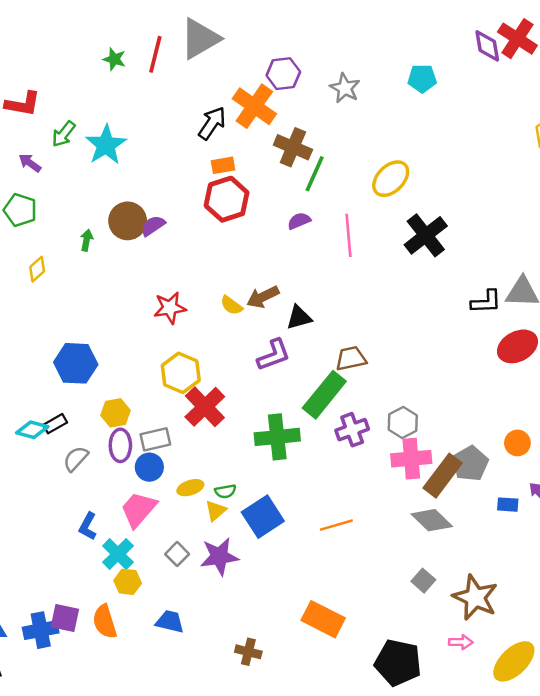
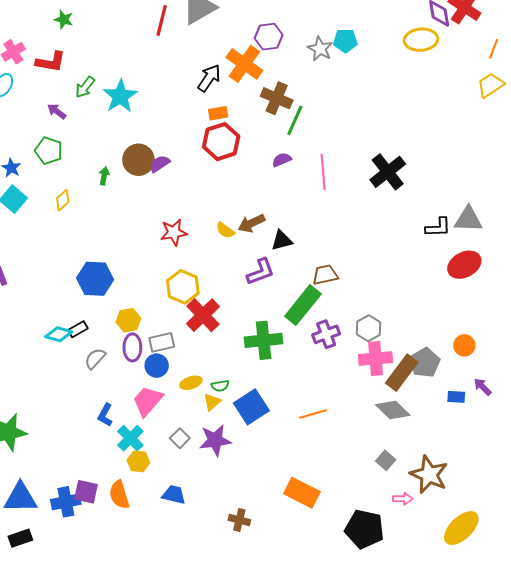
green star: (114, 59) -> (64, 19), moved
cyan pentagon: (422, 78) -> (345, 41), moved
yellow ellipse: (391, 179) -> (421, 40), moved, turned 40
pink arrow: (461, 642) -> (403, 499), moved

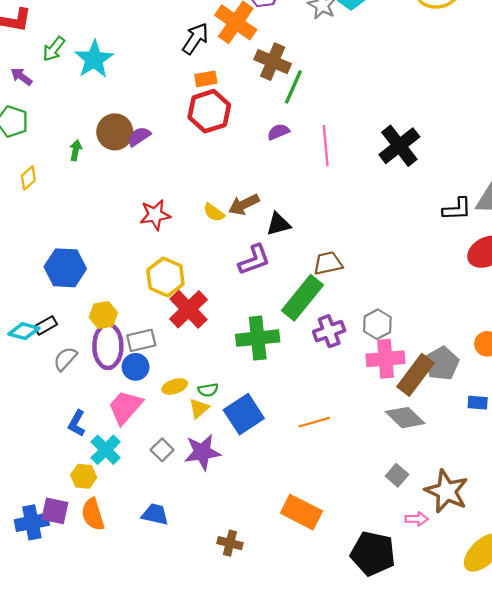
purple ellipse: (132, 347) -> (108, 346), size x1.4
yellow hexagon: (138, 461) -> (84, 476), moved

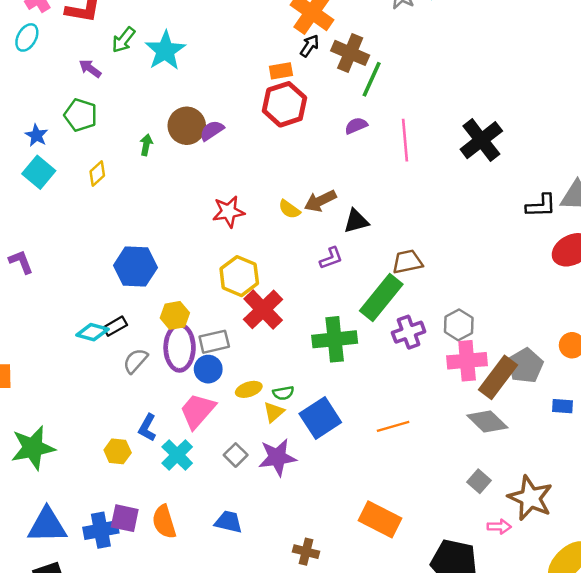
black arrow: (195, 39) -> (310, 46), moved, size x0.7
purple L-shape: (254, 260) -> (331, 258), size x0.7
yellow hexagon: (84, 476) -> (118, 451), moved

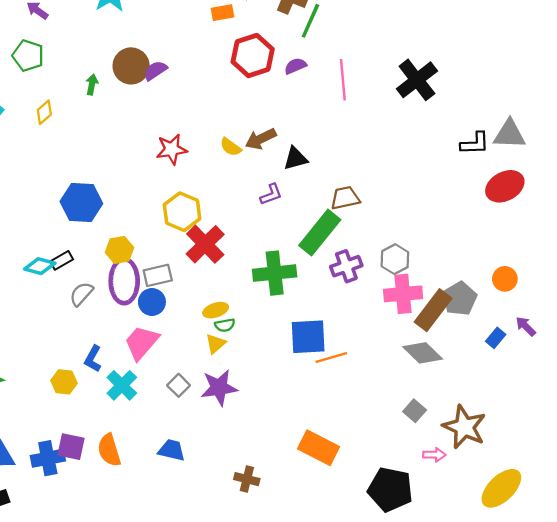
red hexagon: (285, 104) -> (253, 56), moved
yellow ellipse: (249, 389) -> (216, 310), moved
blue rectangle: (562, 406) -> (496, 338), turned -54
blue square: (320, 418) -> (308, 337), moved, turned 30

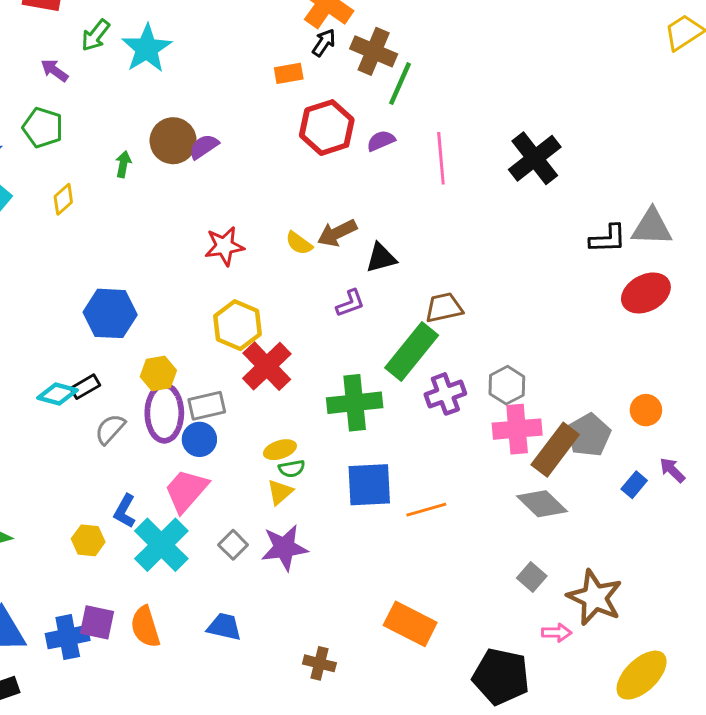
blue square: (308, 337) -> (369, 485), moved
cyan cross: (122, 385) -> (161, 545), size x1.4

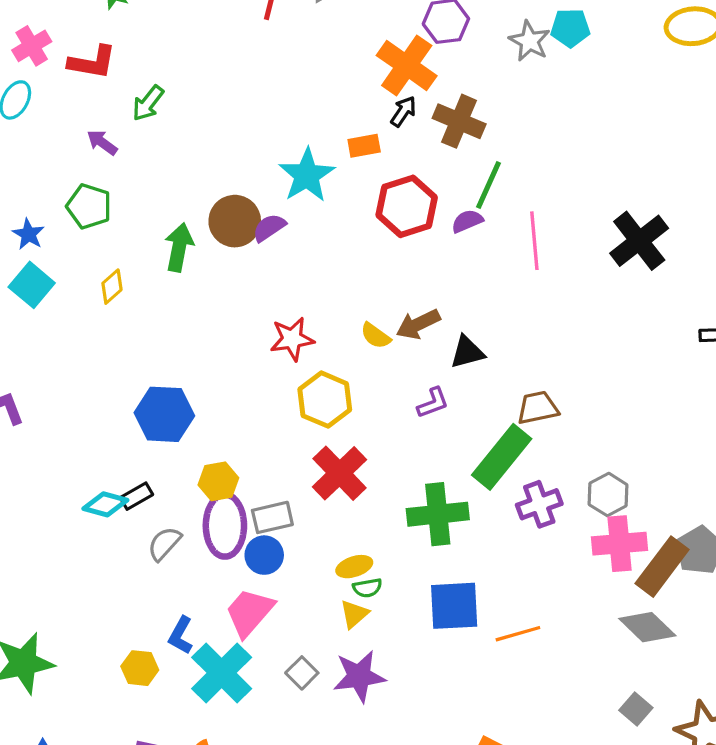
cyan star: (147, 48) -> (307, 175), moved
green line: (400, 84) -> (489, 185), moved
green arrow: (123, 164) -> (179, 247), size x1.6
yellow hexagon: (237, 325) -> (325, 400), moved

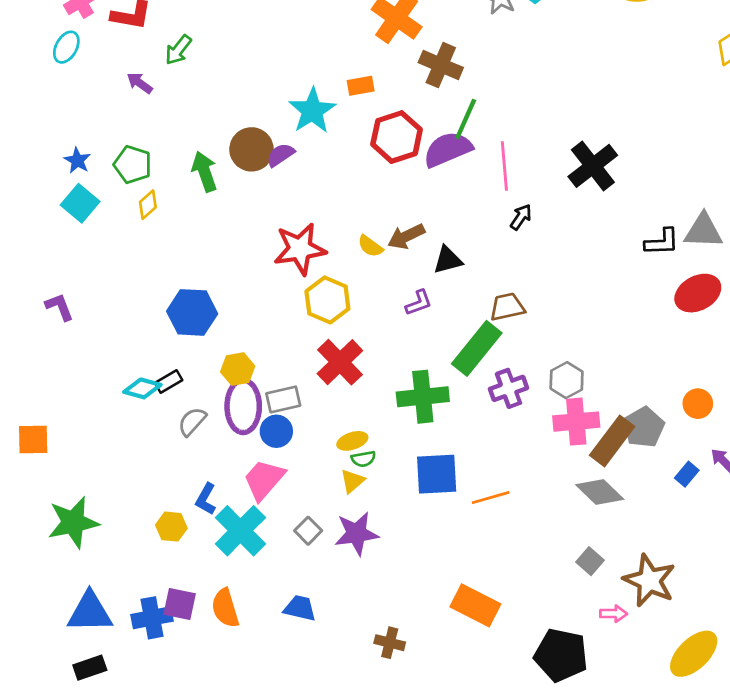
black arrow: (403, 111) -> (521, 217), moved
green pentagon: (89, 206) -> (133, 165), moved
purple semicircle: (467, 221) -> (448, 149), size x1.8
green arrow: (179, 247) -> (205, 171), turned -30
red star: (292, 339) -> (300, 249), size x1.4

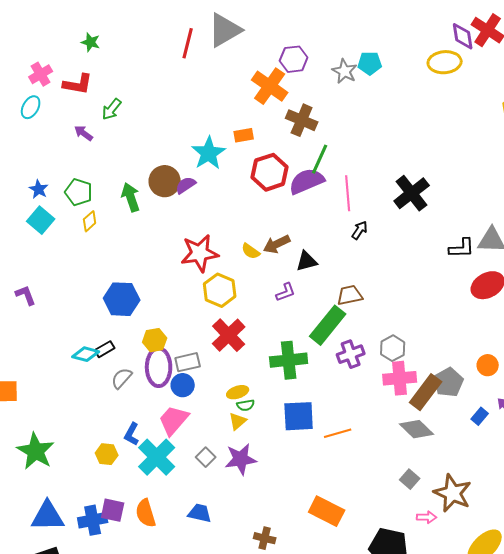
green star: (73, 522) -> (36, 451), turned -30

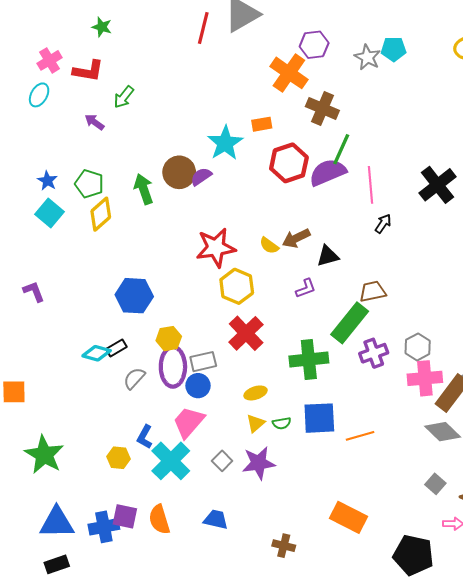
yellow diamond: (90, 221) -> (101, 214), size x1.5
green semicircle: (246, 405) -> (282, 423), moved

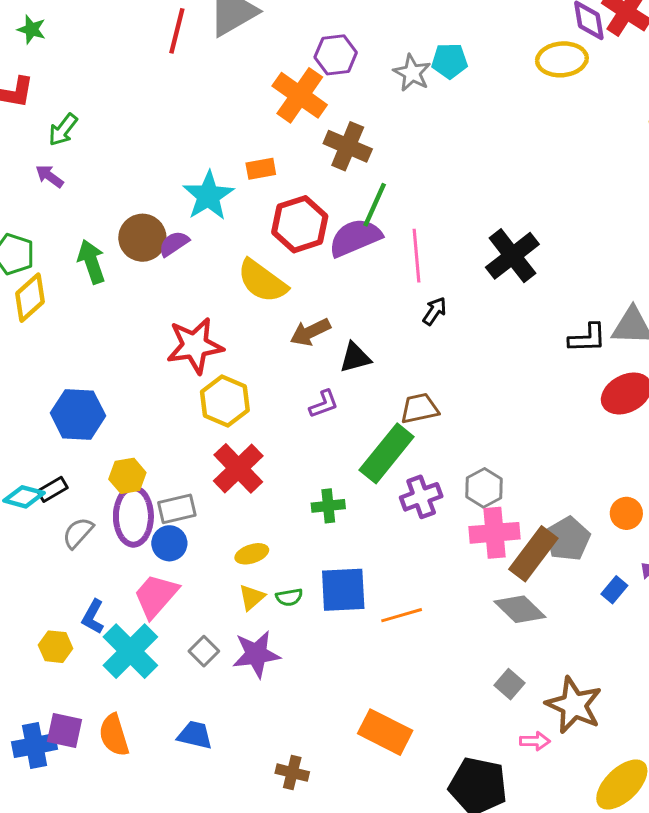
purple arrow: (94, 122) -> (50, 176), moved
yellow semicircle: (269, 246) -> (262, 281), moved, size x1.8
green cross: (309, 359) -> (328, 506), size x0.6

